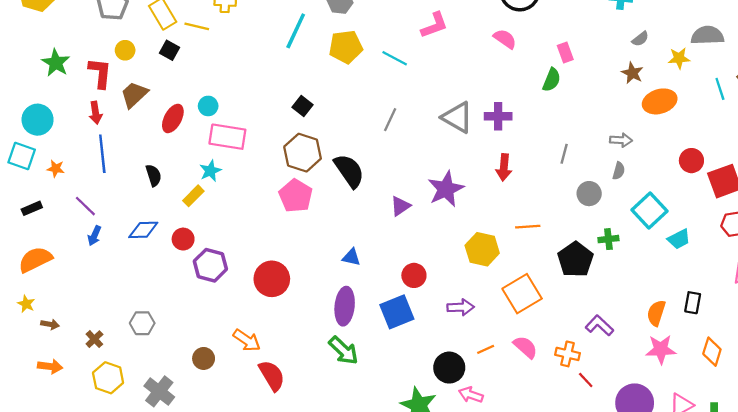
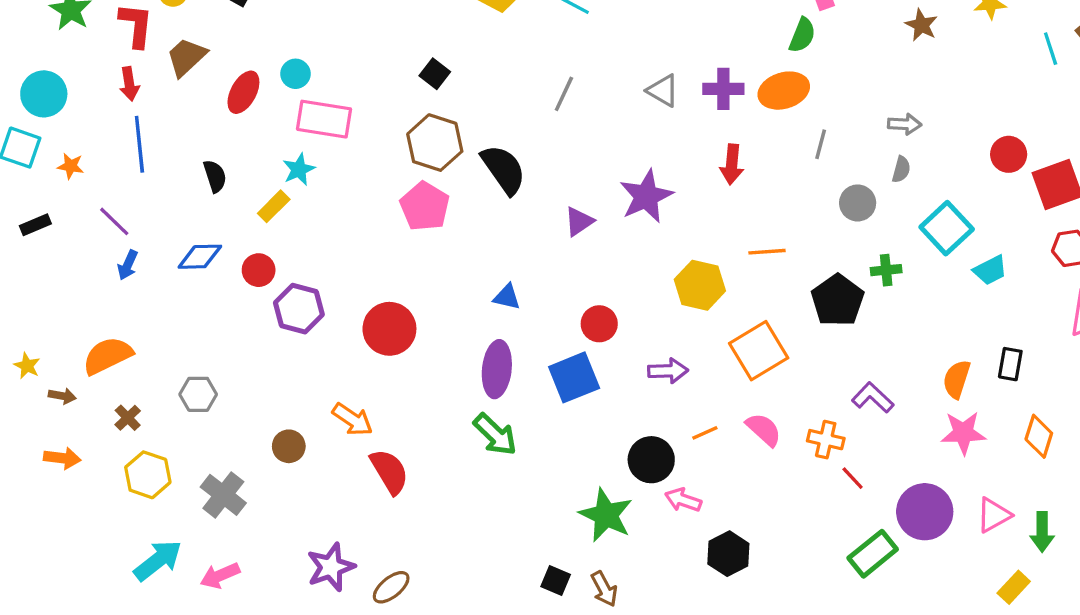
orange ellipse: (660, 101) -> (784, 91), moved
gray triangle: (457, 117) -> (663, 91), size x0.7
orange semicircle: (35, 260) -> (108, 356), moved

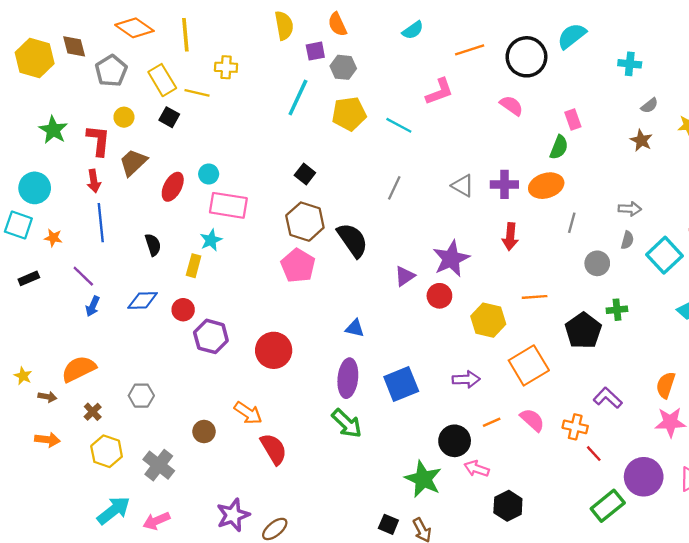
yellow rectangle: (274, 206) -> (194, 266), turned -30
cyan square: (947, 228) -> (665, 255), moved
red circle: (599, 324) -> (439, 296), moved

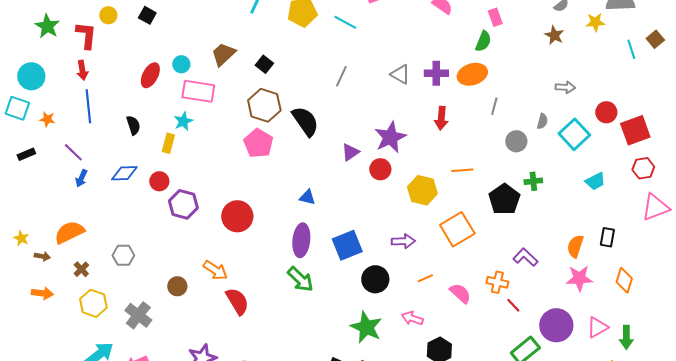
brown trapezoid: (133, 162) -> (223, 54), moved
gray arrow: (630, 209) -> (565, 87), moved
pink semicircle: (532, 420) -> (460, 293), moved
black circle: (455, 441) -> (375, 279), moved

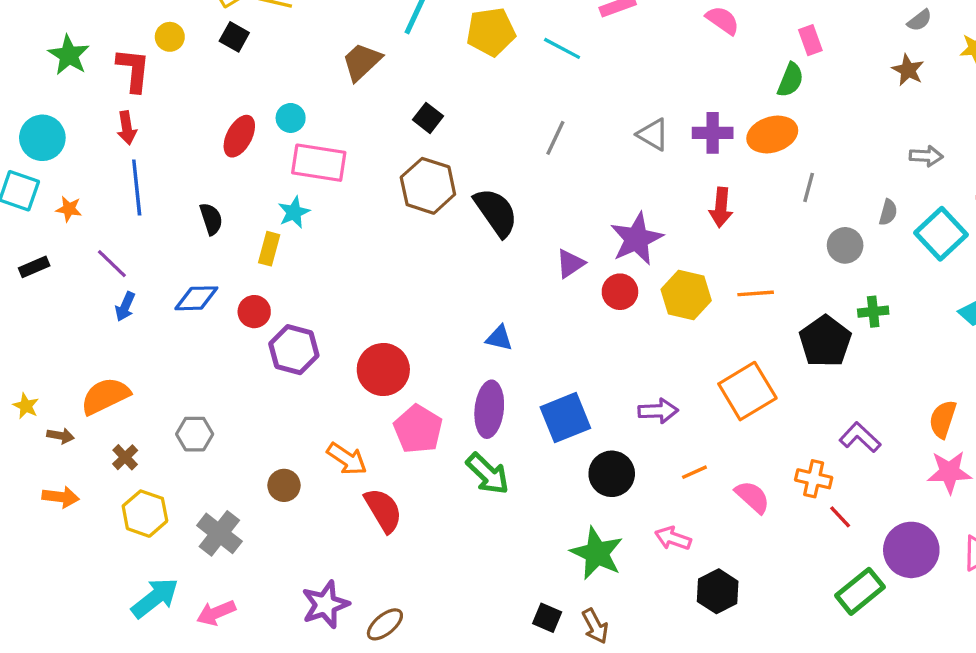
brown trapezoid: (223, 54) -> (362, 62), moved
pink pentagon: (258, 143) -> (418, 429), moved
yellow hexagon: (422, 190) -> (686, 295), moved

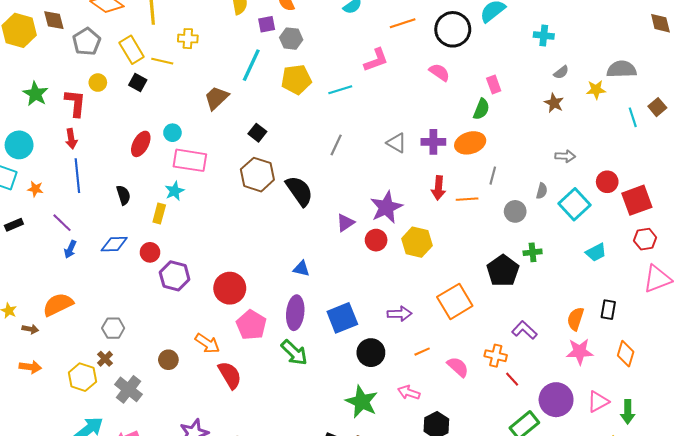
cyan line: (562, 48) -> (340, 90), turned -45
orange line: (756, 293) -> (467, 199), moved
brown cross: (125, 457) -> (105, 359), moved

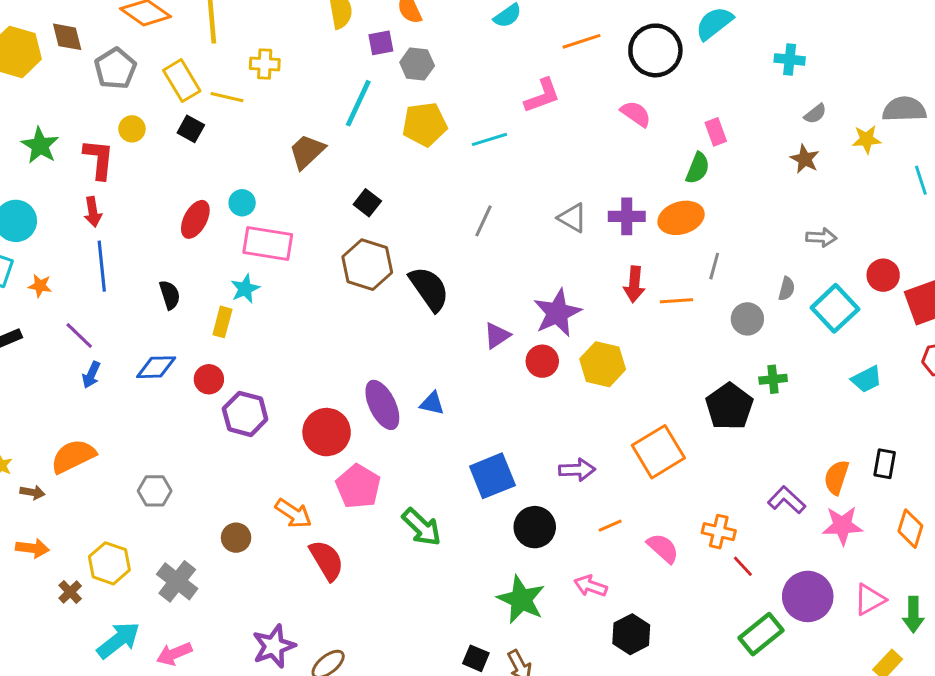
purple ellipse: (295, 313) -> (382, 405), moved, turned -32
purple L-shape: (524, 330) -> (787, 500), moved
brown cross: (105, 359) -> (70, 592), moved

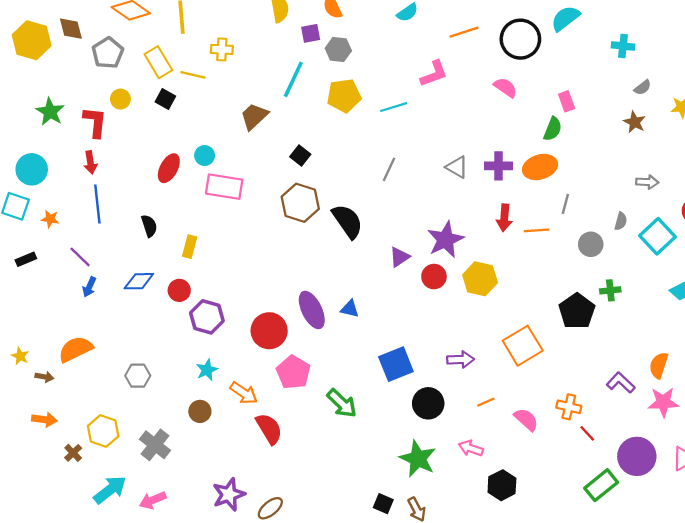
cyan star: (245, 289) -> (207, 370), moved

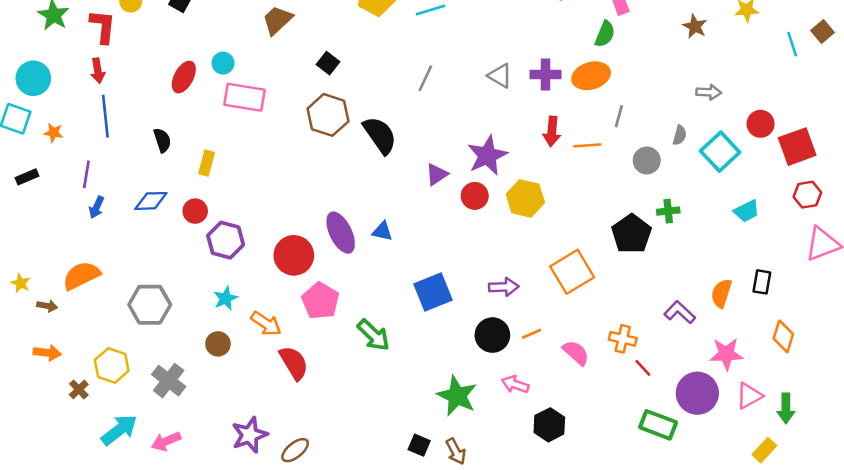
purple line: (80, 257) -> (86, 174), turned 55
gray hexagon: (138, 376) -> (150, 305), size x1.5
pink star: (663, 402) -> (726, 354), moved
black circle: (428, 403) -> (492, 335), moved
green rectangle: (601, 485) -> (658, 425), turned 60

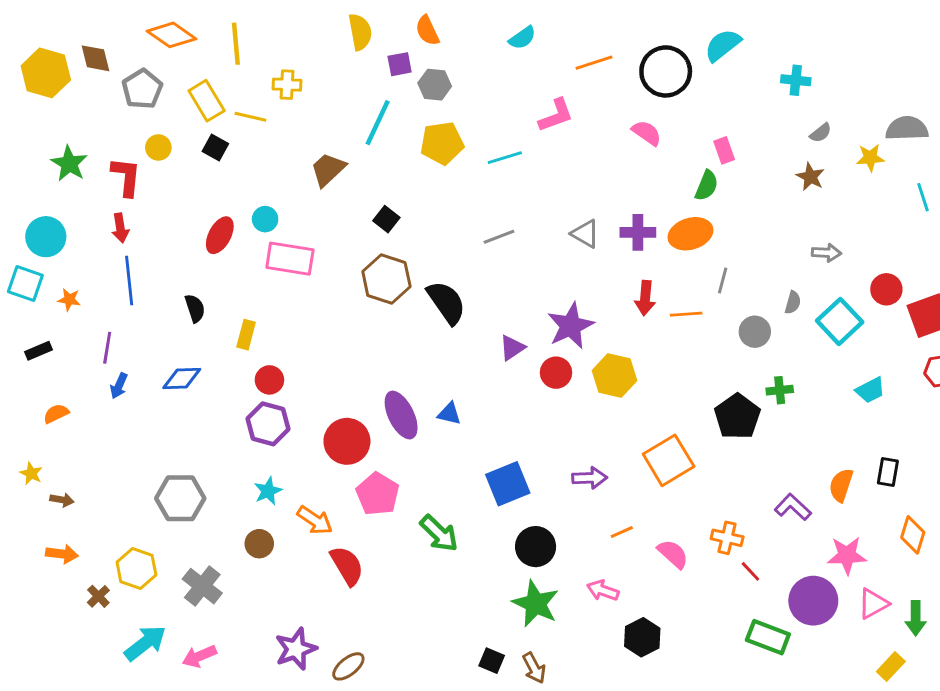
gray line: (425, 78) -> (499, 237), turned 44
red circle: (195, 211) -> (269, 380), moved
orange semicircle: (81, 276) -> (56, 414), moved, size x0.6
black circle: (492, 335) -> (536, 547), moved

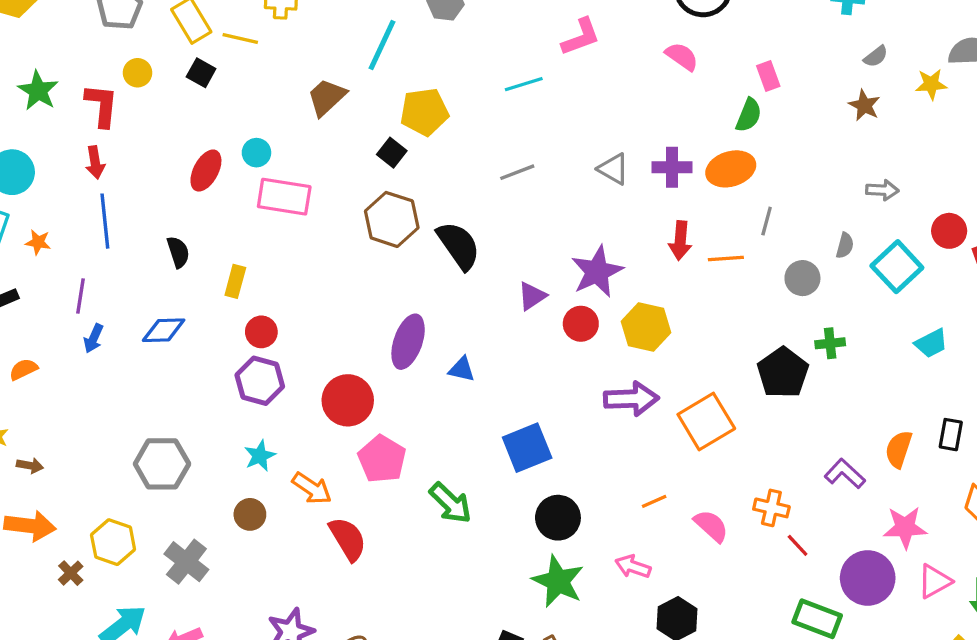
yellow pentagon: (442, 143) -> (424, 112), moved
purple ellipse: (401, 415) -> (408, 342), moved, turned 45
purple arrow: (590, 478) -> (631, 399), moved, size x1.4
orange arrow: (62, 554) -> (30, 526), size x1.4

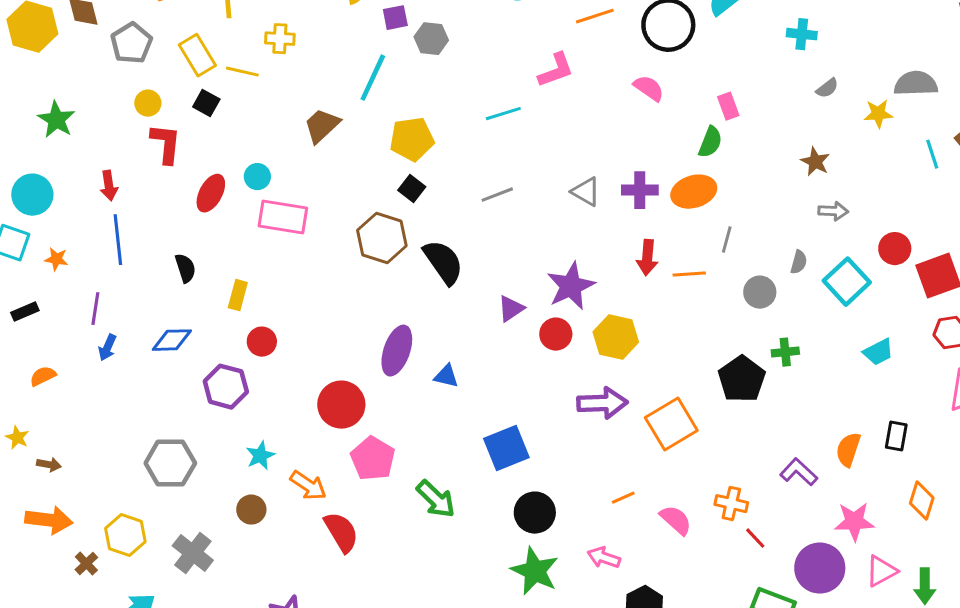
red L-shape: (102, 105) -> (166, 144), moved
brown star: (864, 105) -> (815, 162), moved
black square: (392, 153) -> (412, 189), moved
purple hexagon: (260, 381) -> (226, 387), moved

